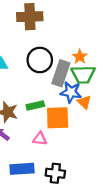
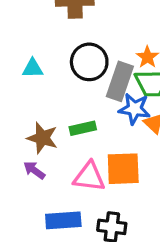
orange square: (58, 118) -> (123, 169), moved
pink triangle: (40, 139) -> (89, 177), size x1.5

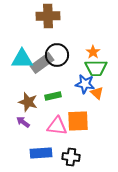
cyan triangle: (33, 68) -> (22, 59), size x1.6
gray rectangle: (120, 81) -> (42, 63), moved, turned 35

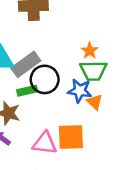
black circle: (57, 55) -> (45, 79), moved
green rectangle: (53, 96) -> (27, 91), moved

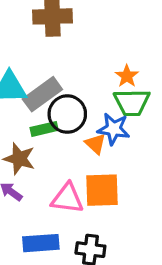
orange triangle: (95, 102) -> (95, 144), moved

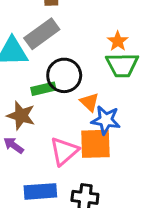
gray rectangle: (42, 94) -> (42, 34), moved
blue star: (114, 129) -> (106, 120), moved
pink triangle: (67, 198) -> (64, 151), turned -48

